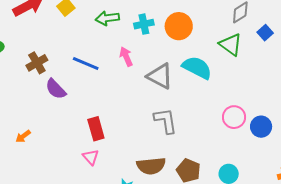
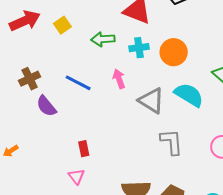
gray L-shape: (166, 121) -> (172, 142), moved
red rectangle: (96, 129) -> (84, 149), size x0.7

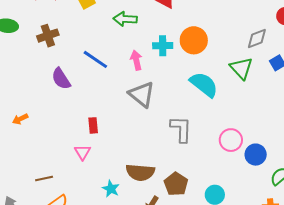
cyan cross: (139, 48) -> (163, 46), moved
brown cross: (30, 79) -> (48, 36), moved
gray triangle: (151, 101) -> (142, 94), moved

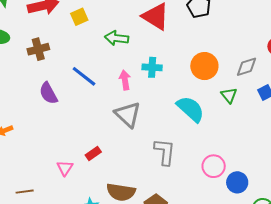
orange circle: (194, 40) -> (204, 66), moved
green triangle: (241, 68) -> (229, 95), size x0.7
red rectangle: (93, 125) -> (93, 153), moved, turned 56

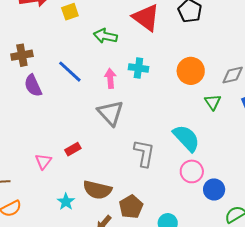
brown cross: (38, 49) -> (22, 55), moved
cyan semicircle: (191, 109) -> (186, 138), moved

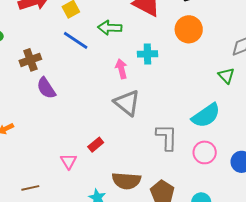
orange circle: (191, 71) -> (189, 29), moved
blue line: (70, 72) -> (76, 40), moved
cyan semicircle: (186, 138) -> (206, 115), turned 108
pink circle: (192, 171) -> (205, 152), moved

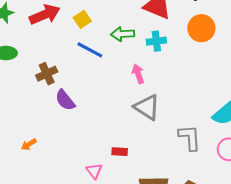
cyan cross: (147, 54) -> (156, 41), moved
red rectangle: (96, 145) -> (120, 152), turned 49

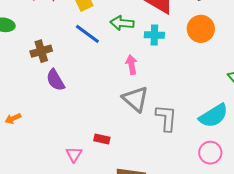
gray L-shape: (190, 138) -> (166, 118), moved

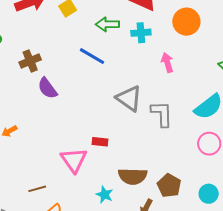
blue line: (87, 34) -> (92, 56), moved
pink arrow: (132, 65) -> (167, 63), moved
pink triangle: (74, 154) -> (74, 160), size x1.6

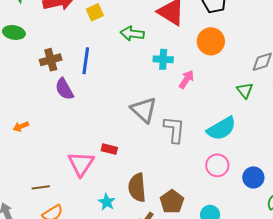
cyan cross: (141, 33) -> (163, 59), moved
blue line: (92, 56) -> (86, 61), moved, turned 60
pink arrow: (167, 63) -> (187, 79), turned 42
brown semicircle: (133, 176) -> (137, 188), turned 76

